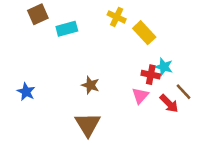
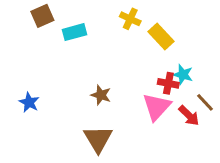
pink triangle: (140, 96) -> (157, 107), size x1.5

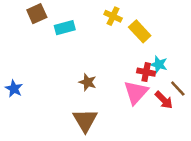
blue star: (29, 102) -> (14, 89), moved

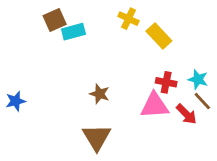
brown square: (37, 14) -> (55, 20), moved
cyan star: (159, 64) -> (198, 79), moved
blue star: (14, 89) -> (16, 101), turned 30
pink triangle: (136, 92) -> (155, 105), turned 44

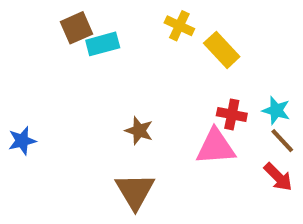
red arrow: (186, 114) -> (278, 177), moved

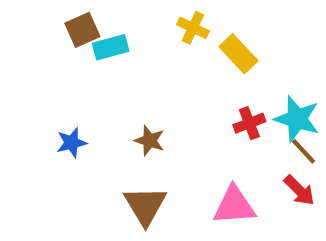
cyan star: (276, 110) -> (297, 119), size x1.5
red cross: (232, 114) -> (249, 123), turned -32
blue star: (22, 141) -> (71, 143), moved
pink triangle: (216, 147) -> (234, 206), moved

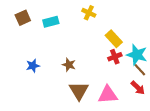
brown square: (82, 30) -> (23, 18), moved
yellow rectangle: (238, 54) -> (114, 39), moved
brown triangle: (145, 206) -> (79, 91), moved

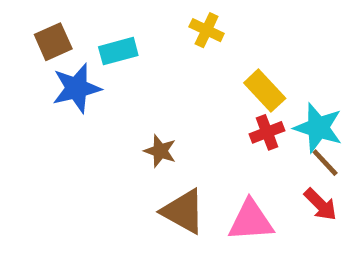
blue star: (33, 66) -> (76, 88), moved, size x1.5
brown triangle: (79, 91) -> (183, 211), turned -30

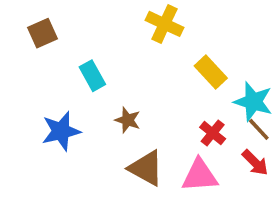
yellow cross: (207, 30) -> (165, 24), size x1.4
cyan rectangle: (118, 51) -> (92, 76), moved, turned 76
blue star: (76, 88) -> (61, 131), moved
red cross: (267, 132) -> (213, 133), moved, turned -30

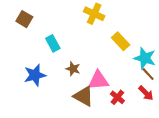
brown square: (43, 33) -> (24, 19), turned -35
red cross: (213, 133) -> (117, 97), moved
pink triangle: (200, 176) -> (98, 80), moved

